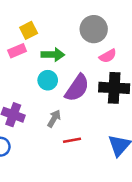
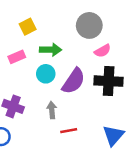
pink rectangle: (17, 51) -> (17, 57), moved
gray arrow: (54, 119) -> (52, 110), turned -35

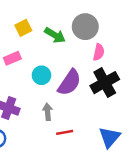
green arrow: (51, 50) -> (55, 35), moved, turned 30
pink semicircle: (103, 51) -> (99, 52), turned -49
black cross: (109, 81) -> (105, 83), turned -32

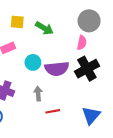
gray circle: (85, 27) -> (89, 21), moved
yellow square: (23, 28) -> (17, 22), turned 32
purple semicircle: (69, 83) -> (57, 69), turned 50

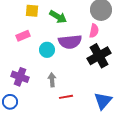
purple semicircle: (57, 69) -> (70, 42), moved

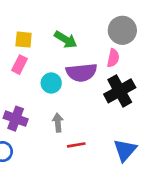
yellow square: (32, 11) -> (24, 40), moved
pink rectangle: (23, 36) -> (20, 65), turned -40

